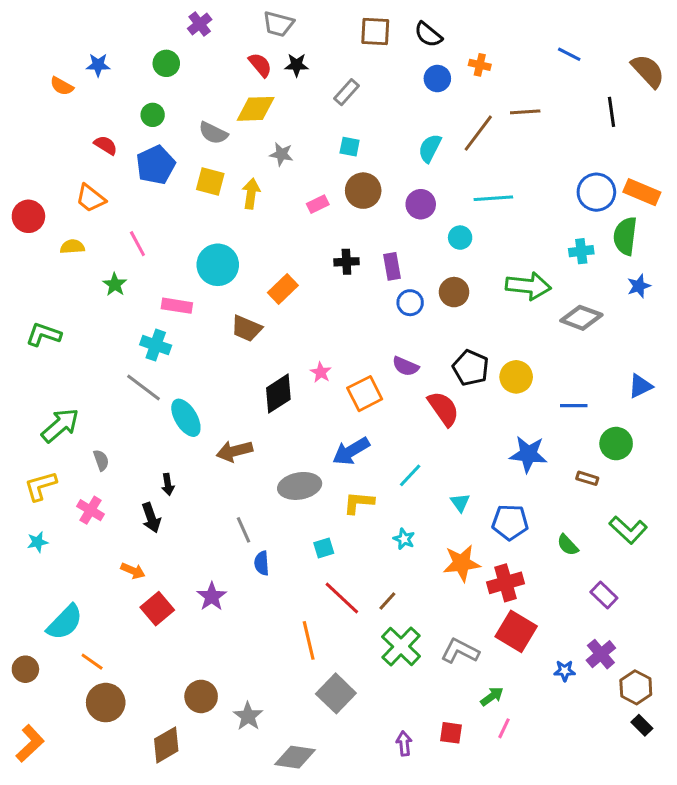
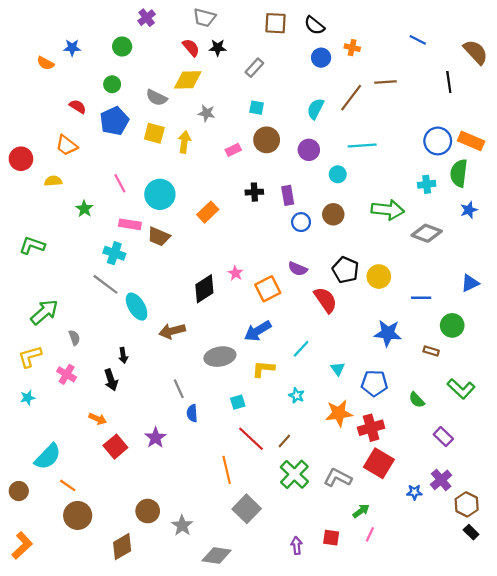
pink line: (137, 244) -> (120, 183), moved
brown trapezoid: (247, 328) -> (159, 237), moved

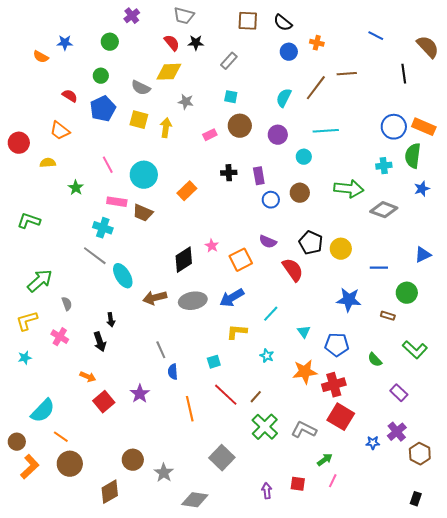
gray ellipse: (220, 357) -> (193, 301), moved
orange line: (227, 470) -> (190, 409), moved
black rectangle: (471, 532) -> (416, 499), moved, turned 64
orange L-shape: (22, 545) -> (30, 467), moved

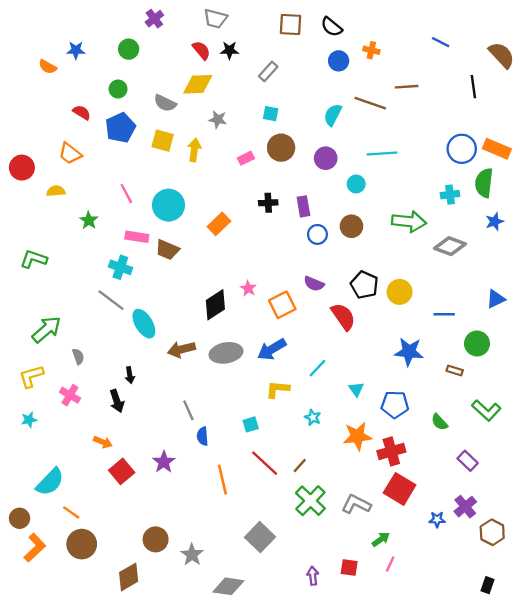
brown line: (316, 88) -> (370, 103), turned 72

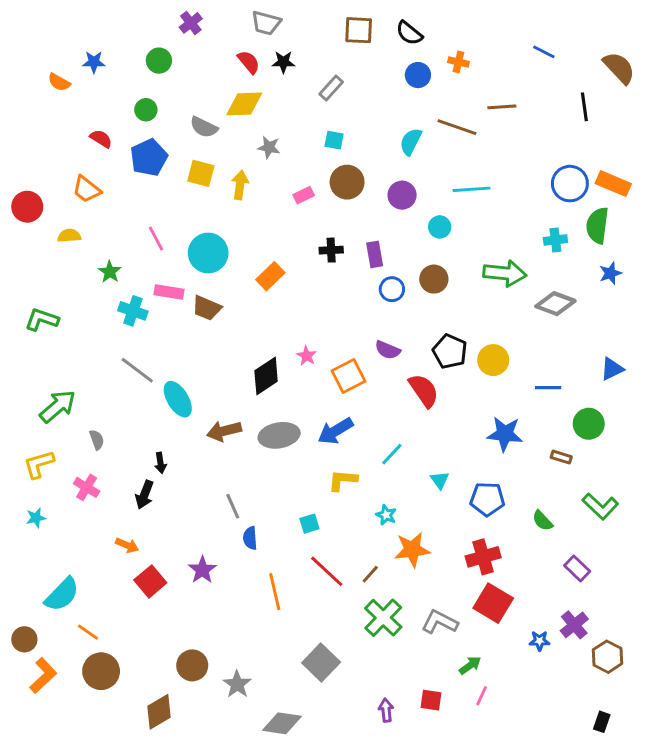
cyan cross: (120, 267) -> (133, 311), moved
black arrow: (117, 401) -> (144, 495), turned 40
orange star: (357, 436) -> (412, 550), moved

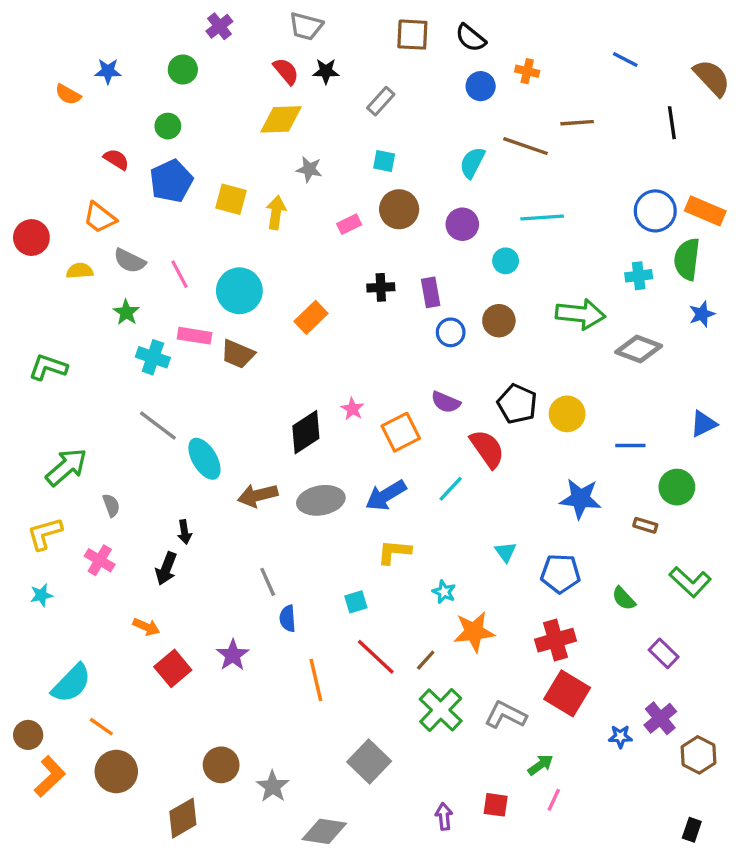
gray semicircle: (204, 127) -> (130, 261), moved
cyan line: (392, 454) -> (451, 489), moved

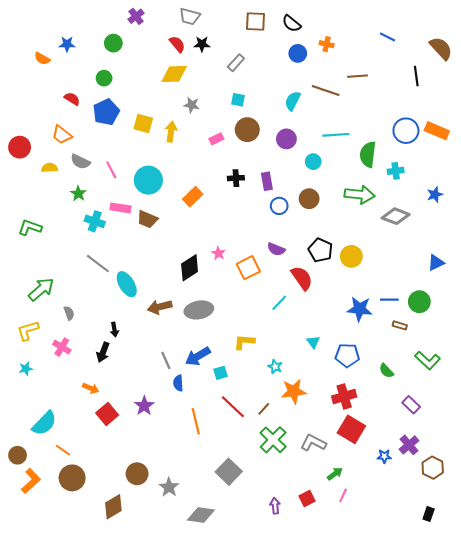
green semicircle: (687, 259) -> (368, 154), moved
blue line: (630, 445) -> (389, 300), moved
blue arrow: (386, 495) -> (198, 356), moved
red square: (496, 805) -> (307, 498), turned -35

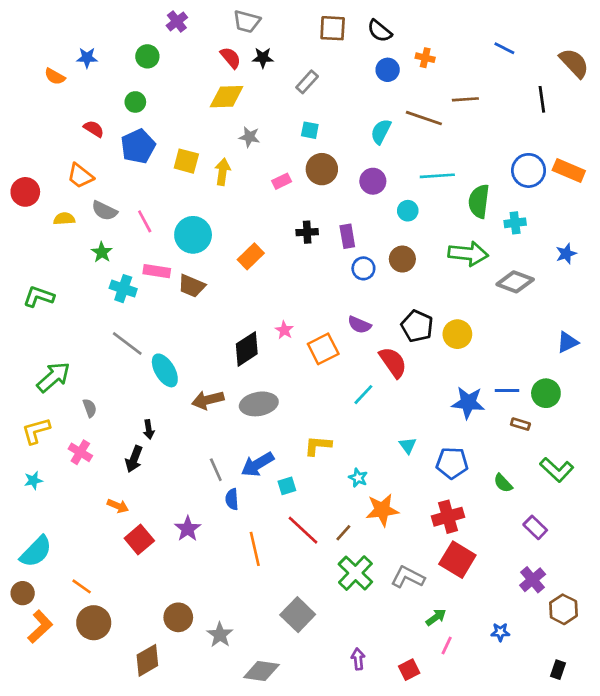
cyan semicircle: (44, 423) -> (36, 552), moved
blue star: (384, 456) -> (500, 632), moved
red square: (307, 498) -> (409, 670), moved

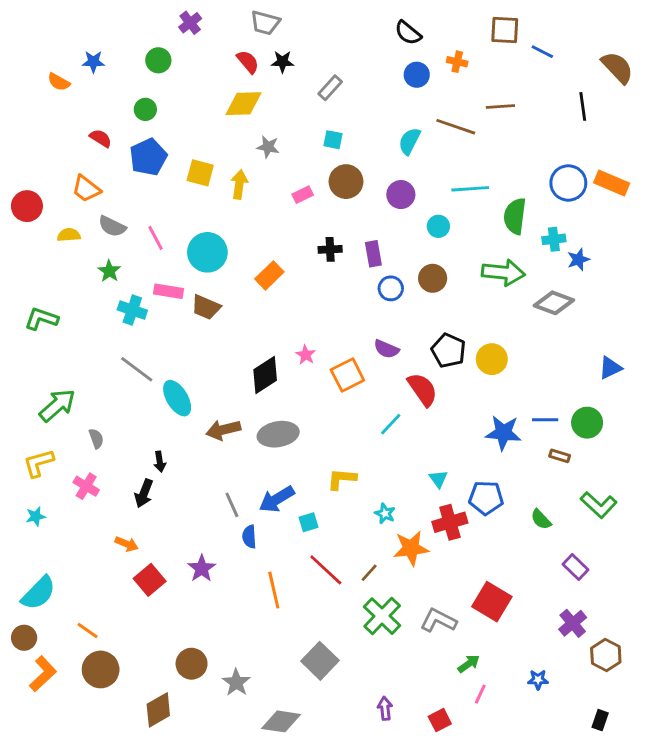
brown square: (333, 28) -> (505, 30), moved
blue star: (566, 254) -> (578, 260), moved
red cross: (448, 517) -> (450, 522), moved

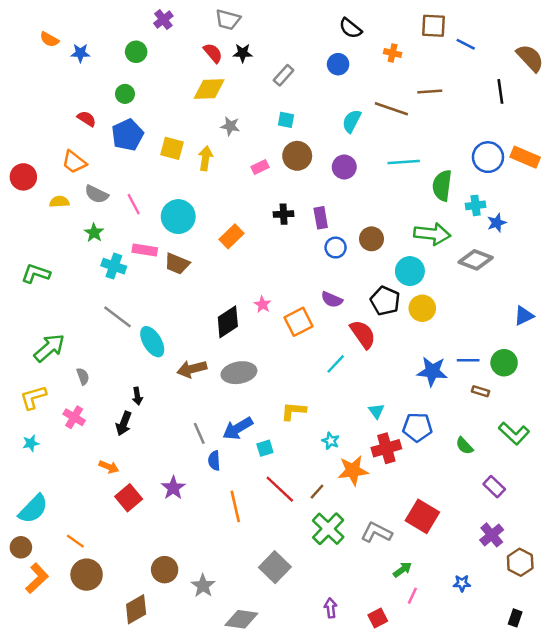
blue circle: (417, 75) -> (338, 64), moved
orange semicircle: (59, 82) -> (49, 39), moved
cyan circle: (438, 226) -> (410, 271), moved, size x1.5

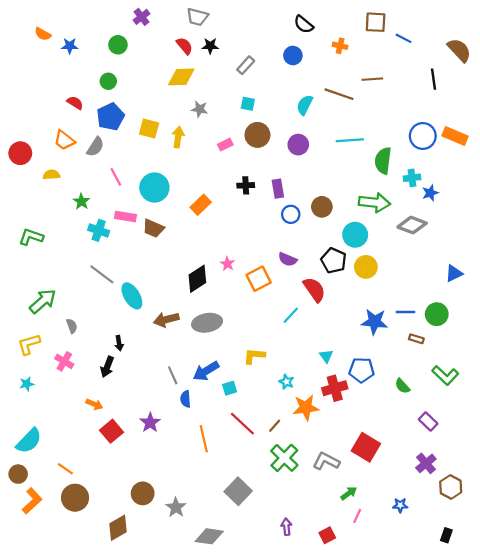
gray semicircle: (96, 194) -> (95, 147), moved, turned -84

